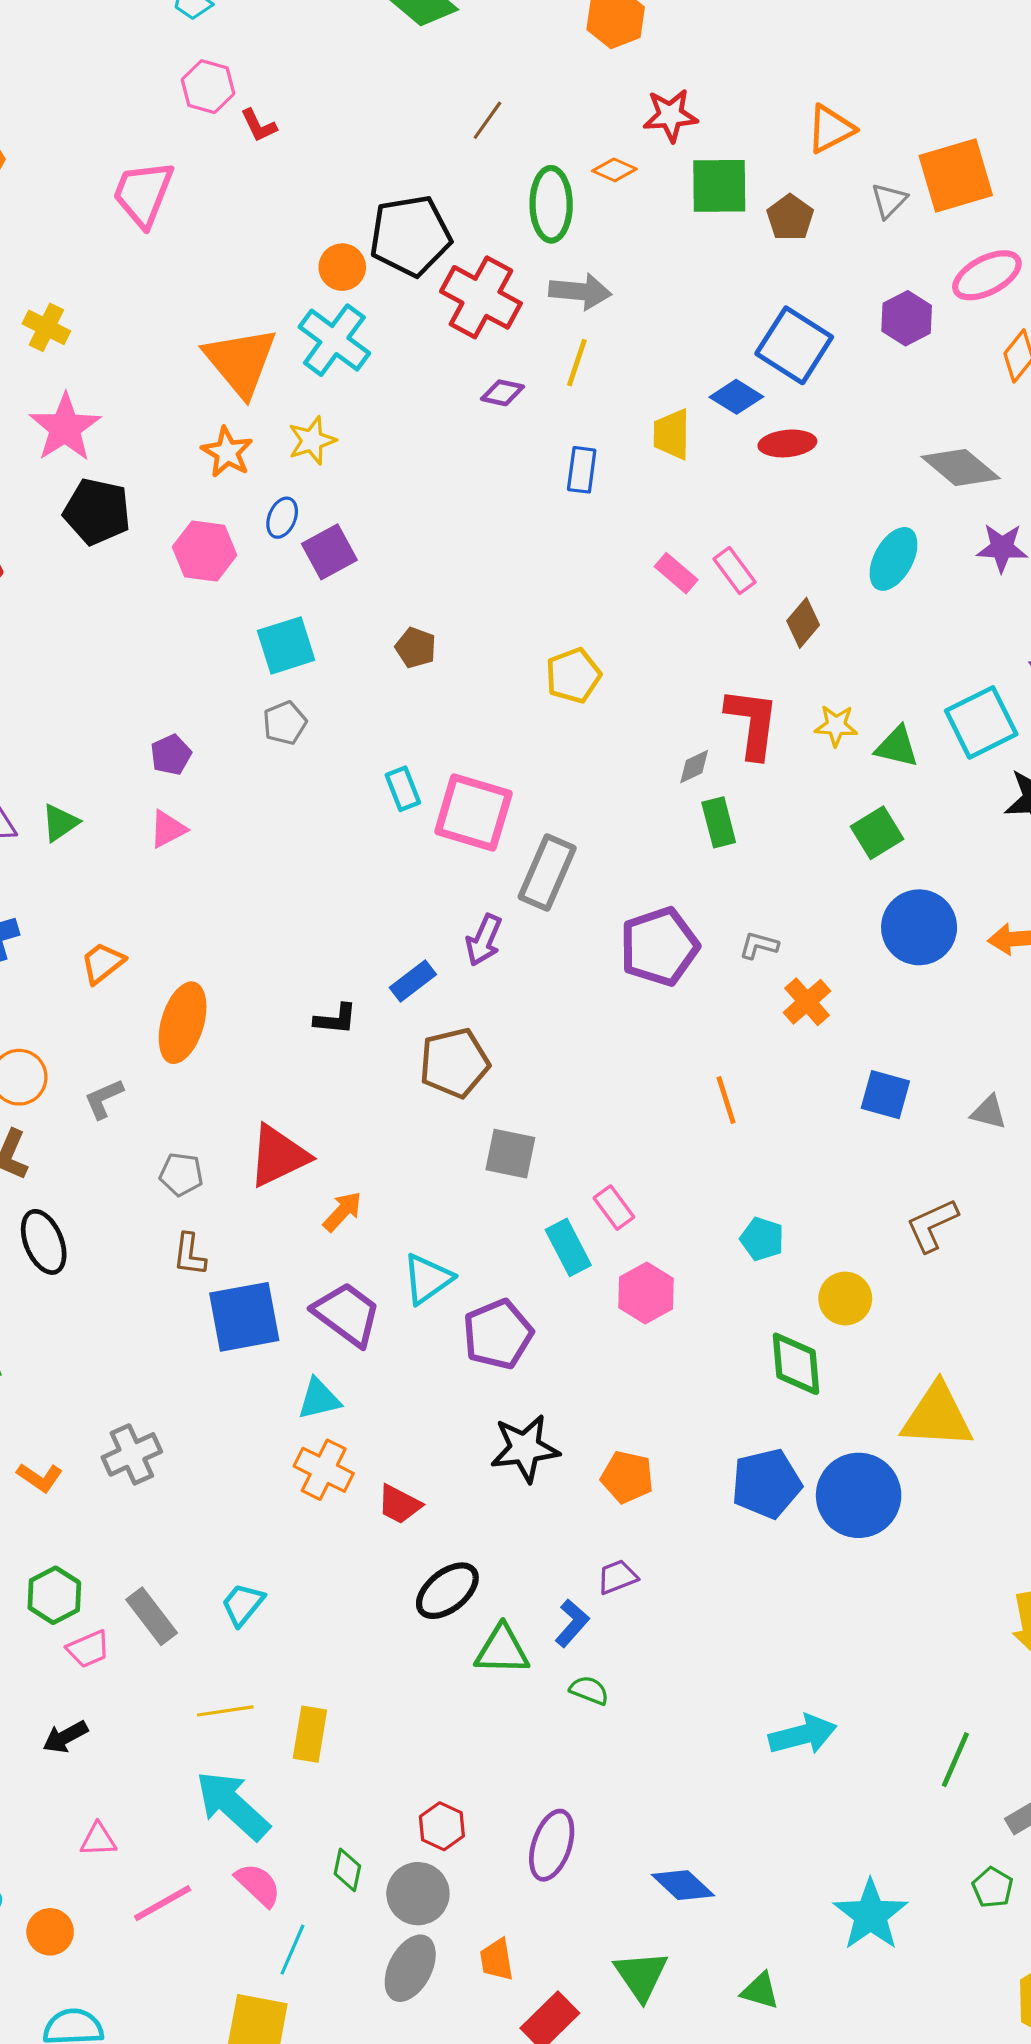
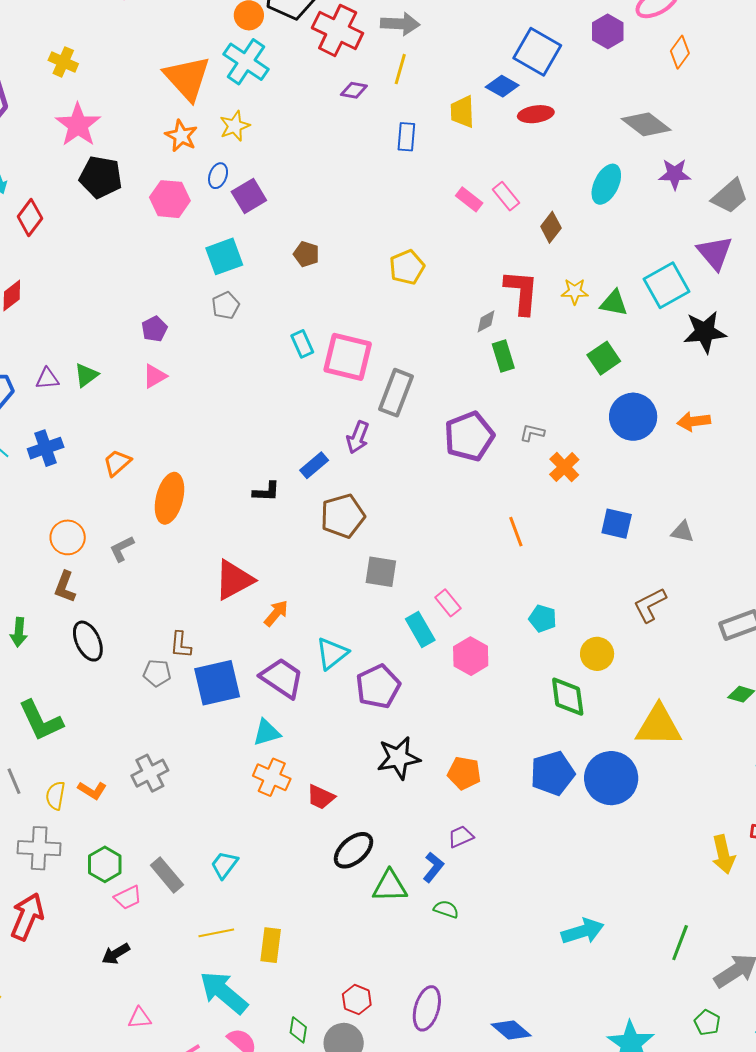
gray pentagon: (181, 1174) -> (157, 673), moved

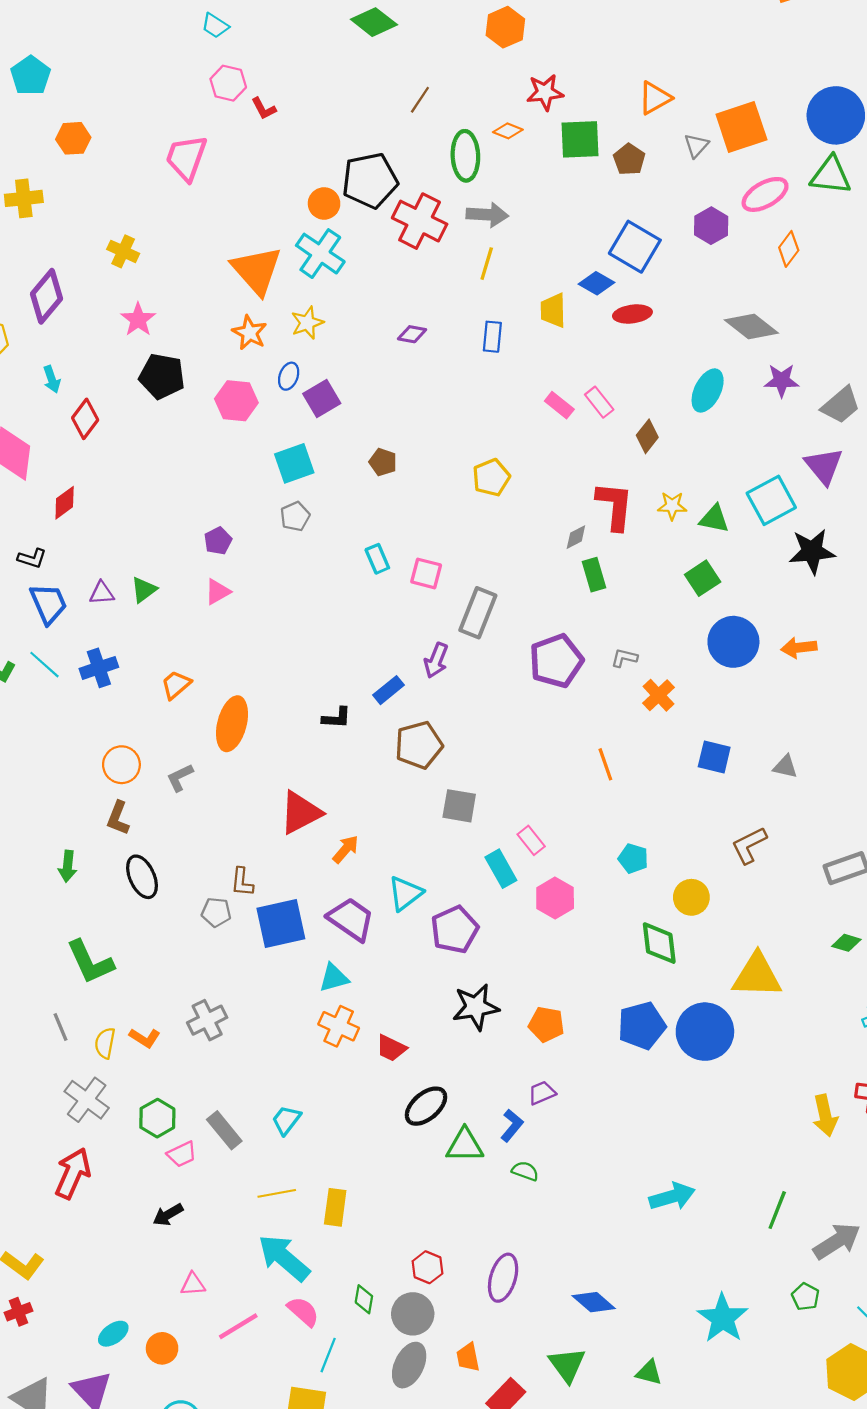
purple diamond: (354, 90) -> (412, 334), moved
pink star: (78, 125) -> (138, 320), size x0.7
pink square: (348, 357) -> (426, 573), size x0.6
gray cross: (39, 848) -> (87, 1100), turned 33

